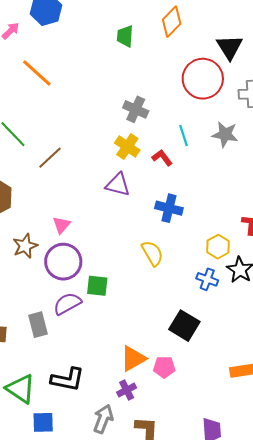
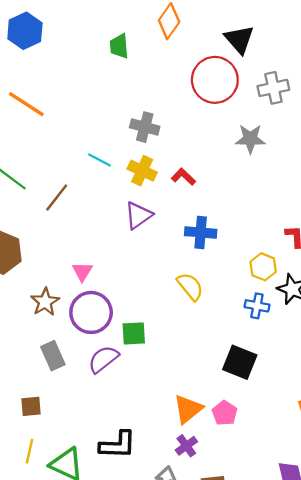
cyan line: (183, 135) -> (100, 160), moved, turned -35
purple triangle: (118, 185) -> (138, 215), turned -40
gray rectangle: (38, 325) -> (53, 356), moved
pink pentagon: (164, 367) -> (225, 413), turned -30

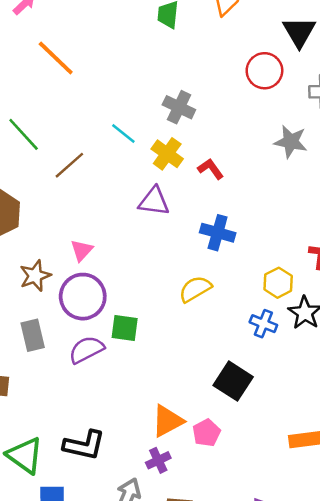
red circle: (215, 80) -> (264, 71), size x0.7
purple triangle: (138, 215) -> (154, 201), turned 32
yellow semicircle: (190, 287) -> (195, 289), turned -92

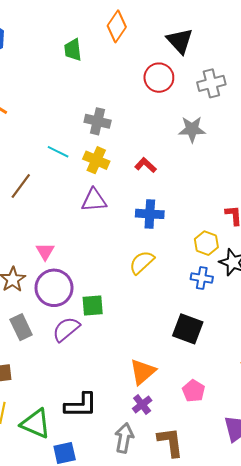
red L-shape: (211, 169) -> (146, 165), moved
pink pentagon: (206, 433) -> (194, 391), moved

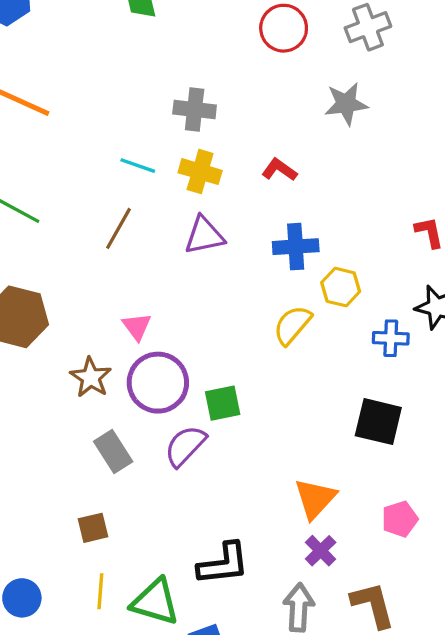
brown line: (21, 186) -> (119, 228), moved
yellow hexagon: (206, 243) -> (341, 287), moved
pink pentagon: (194, 391) -> (400, 519), turned 30

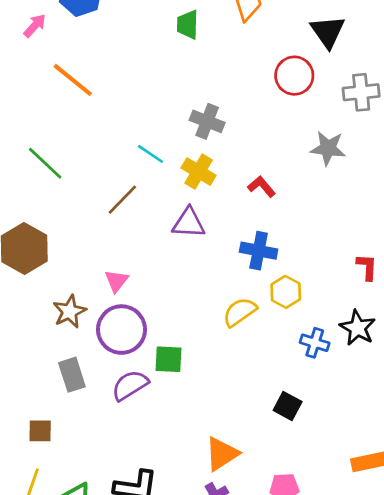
black square: (378, 422) -> (288, 406), size x0.7

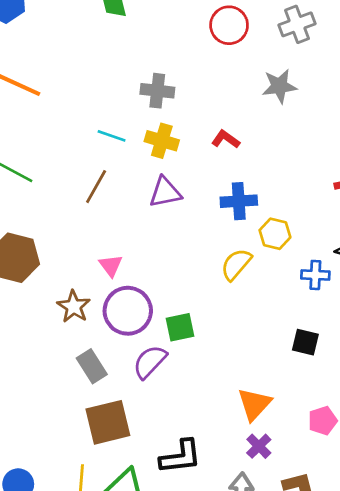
brown square: (40, 431) -> (108, 422), moved, size x1.8

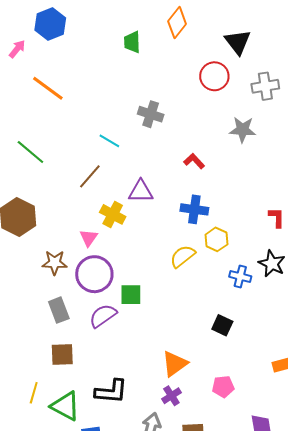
yellow cross: (162, 141) -> (113, 214), moved
brown star: (74, 307) -> (55, 263), turned 30
brown square: (108, 422) -> (62, 355), size x0.7

